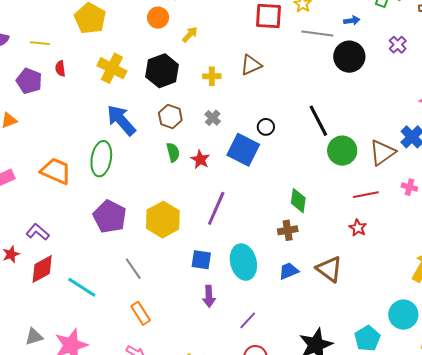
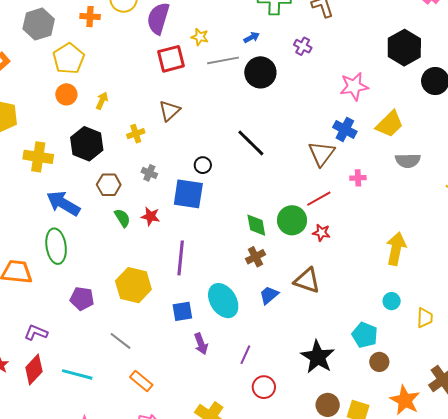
green circle: (342, 151) -> (292, 220), moved
purple pentagon: (110, 217) -> (82, 299), size x0.7
purple L-shape: (38, 232) -> (36, 333), moved
cyan circle: (403, 315) -> (392, 301), size x0.6

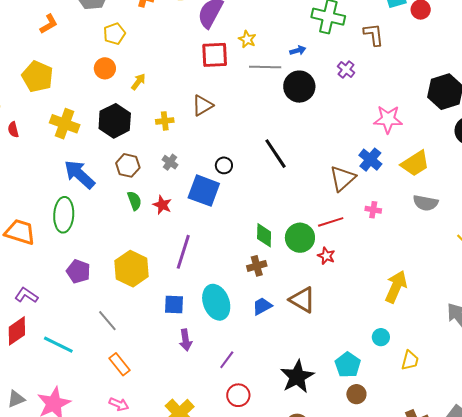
yellow pentagon: (69, 59) -> (114, 34), size x0.7

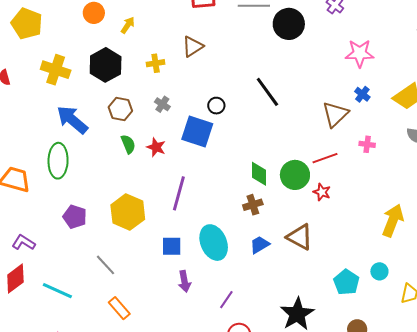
pink star: (388, 119) -> (360, 53), moved
blue cross: (370, 160) -> (362, 94), size x0.7
cyan pentagon: (348, 365) -> (346, 282), moved

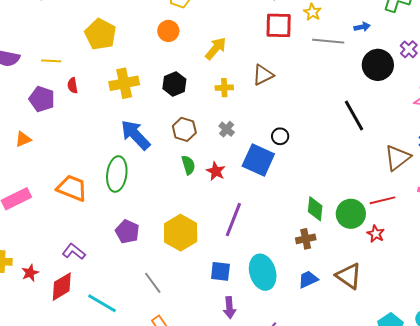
black circle: (289, 24) -> (378, 65), moved
yellow arrow: (128, 25) -> (216, 48), moved, size x1.4
black hexagon: (106, 65) -> (174, 84), size x0.7
yellow cross: (56, 70) -> (124, 83), turned -36
black line: (267, 92) -> (354, 116), moved

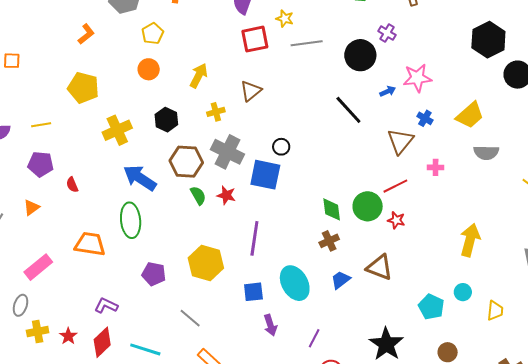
blue arrow: (362, 27) -> (388, 91), moved
red semicircle: (73, 85) -> (72, 185), moved
brown hexagon: (184, 129) -> (186, 162), size x1.4
gray cross: (227, 129) -> (227, 152), size x2.0

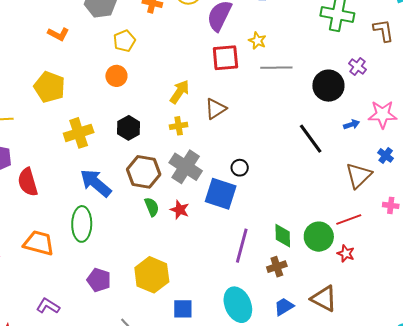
orange L-shape: (86, 34) -> (58, 34), turned 60
yellow arrow: (199, 76) -> (180, 92), moved
red semicircle: (72, 185) -> (28, 182), size x1.8
purple line: (254, 238) -> (242, 246), moved
blue square: (253, 292) -> (183, 309), moved

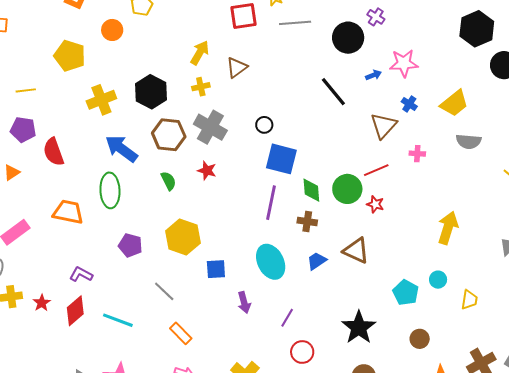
orange circle: (116, 76) -> (112, 30), moved
black hexagon: (129, 128) -> (151, 92), size x1.4
blue square: (221, 194) -> (281, 159), moved
green semicircle: (152, 207) -> (168, 181), moved
brown cross: (277, 267) -> (307, 221), turned 30

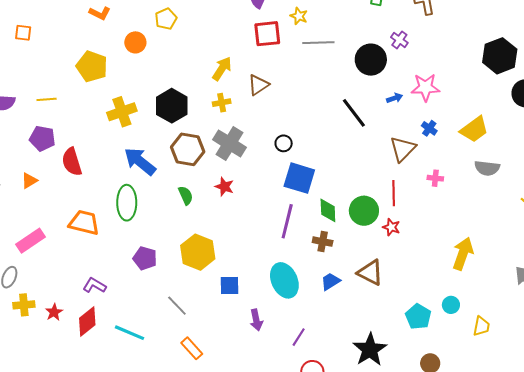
red line: (376, 170) -> (394, 193), turned -70

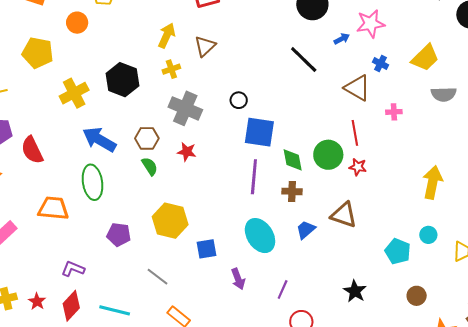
brown hexagon: (188, 149) -> (147, 138), moved, size x0.7
brown triangle: (403, 149) -> (357, 88), turned -36
black star: (370, 350) -> (355, 291), size x0.7

